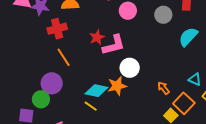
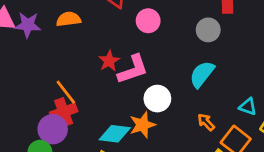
gray circle: (163, 15) -> (208, 30), moved
red cross: (57, 29) -> (64, 112), moved
cyan semicircle: (188, 37) -> (202, 74), moved

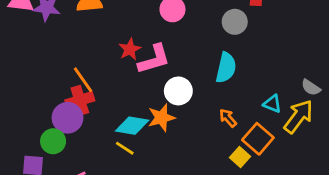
cyan semicircle: (202, 74) -> (226, 68), turned 152

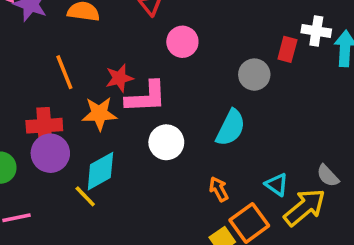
orange line: (83, 80) -> (64, 72), moved
purple circle: (67, 118) -> (50, 153), moved
orange star: (161, 118) -> (99, 114), moved
cyan diamond: (132, 126) -> (100, 171), turned -52

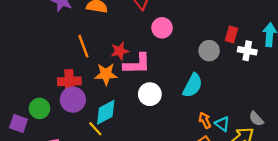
white cross: (316, 31) -> (247, 51), moved
orange arrow: (219, 189) -> (205, 120), moved

